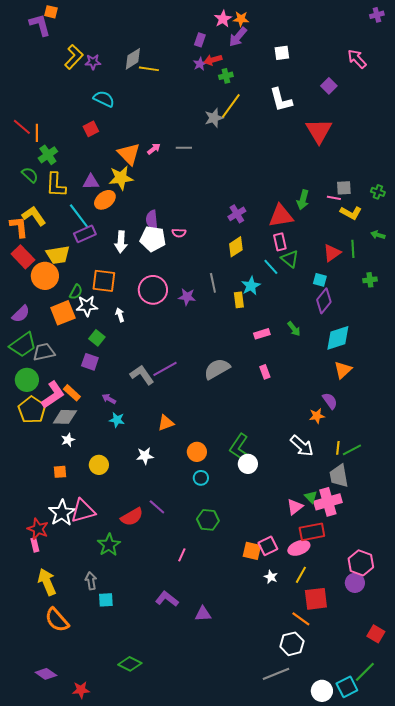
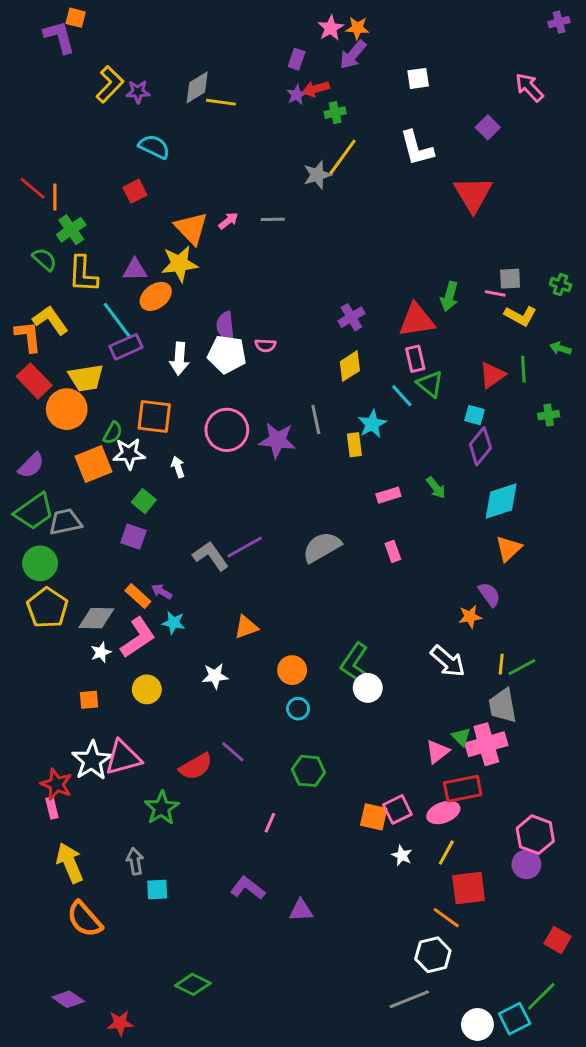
purple star: (187, 297) -> (277, 440), size x1.4
orange rectangle: (72, 393) -> (138, 596), moved
pink L-shape: (53, 395) -> (138, 637), moved

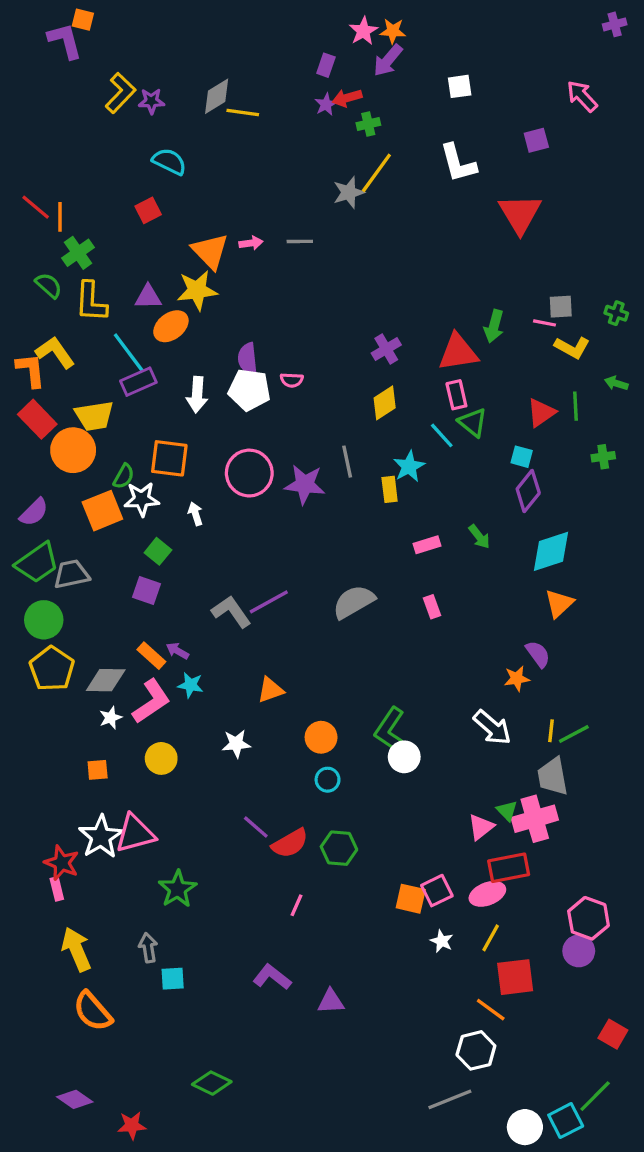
purple square: (488, 127) -> (536, 140), turned 30
pink arrow: (228, 221) -> (251, 243), turned 30
red semicircle: (196, 766) -> (290, 843), moved

